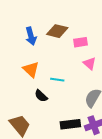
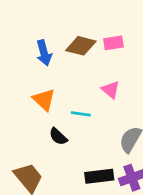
pink rectangle: (81, 42) -> (113, 43), moved
pink triangle: (90, 63) -> (111, 90), moved

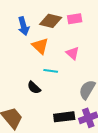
orange triangle: (44, 100) -> (40, 46), moved

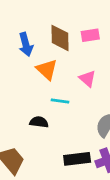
brown diamond: (51, 21) -> (60, 38), turned 75
black semicircle: (34, 88) -> (39, 122), turned 144

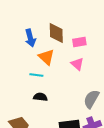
pink rectangle: (90, 35) -> (79, 42), moved
cyan line: (60, 101) -> (36, 75), moved

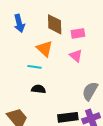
blue arrow: (30, 38) -> (19, 23), moved

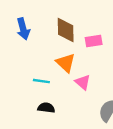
orange triangle: (45, 49) -> (66, 63), moved
pink triangle: (76, 56) -> (83, 82), moved

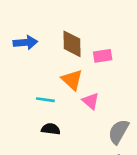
blue arrow: (23, 29) -> (25, 43), turned -80

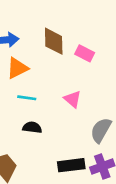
pink rectangle: (103, 56) -> (85, 53), turned 36
orange triangle: (72, 80) -> (17, 68), moved, turned 50

